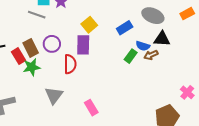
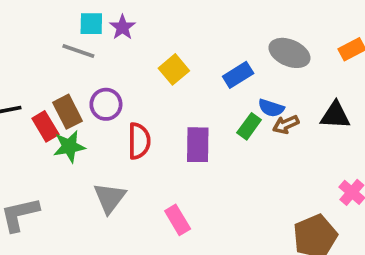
black triangle: (162, 39) -> (335, 115), moved
purple rectangle: (83, 45) -> (198, 145), moved

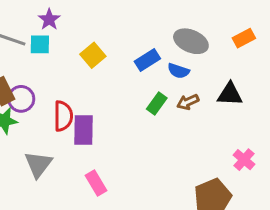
cyan square: (91, 24) -> (40, 44), moved
purple circle: (106, 104) -> (21, 99), moved
blue semicircle: (271, 108) -> (179, 71), moved
purple rectangle: (198, 145) -> (83, 130), moved

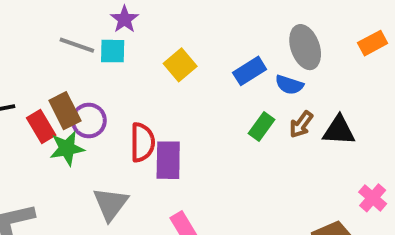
gray ellipse: (191, 41) -> (305, 47), turned 48
black triangle: (230, 94) -> (339, 130), moved
brown arrow: (188, 102) -> (301, 124), turned -30

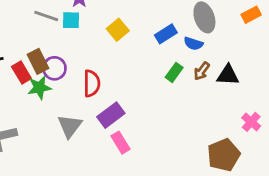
purple rectangle: (168, 160) -> (111, 115), moved, turned 52

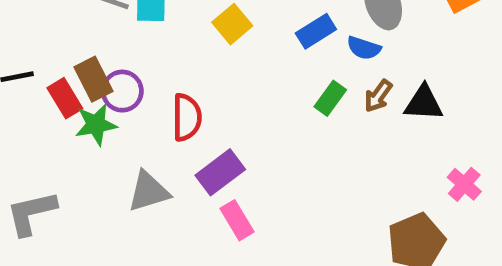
gray triangle: (70, 126) -> (149, 191), turned 36

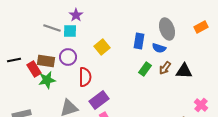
yellow square: (232, 24) -> (102, 47), moved
blue rectangle: (316, 31) -> (139, 41), turned -49
brown rectangle: (94, 79) -> (46, 61), turned -54
purple circle: (122, 91) -> (68, 57), moved

